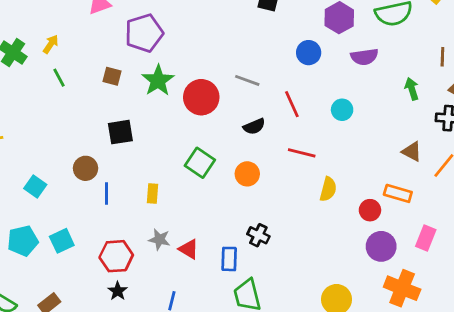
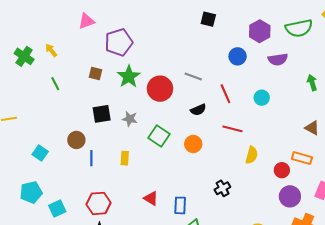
yellow arrow: (51, 44) -> (51, 50), turned -72
green line: (59, 78) -> (55, 84), moved
black cross: (258, 235) -> (222, 188), moved, turned 35
gray star: (159, 239) -> (130, 119), moved
cyan square: (62, 241) -> (57, 208), moved

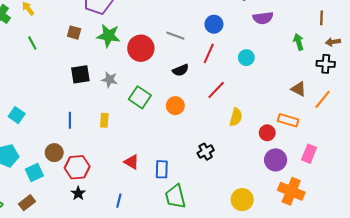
blue circle: (238, 56) -> (214, 24), moved
green star: (129, 77) -> (109, 36), turned -30
red line: (225, 94) -> (209, 53), turned 48
red line: (233, 129) -> (216, 90), turned -60
brown circle: (76, 140) -> (54, 153), moved

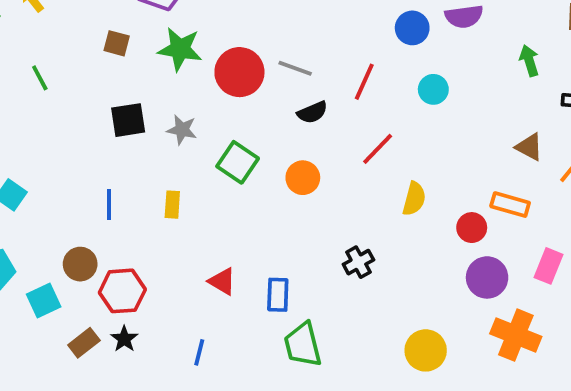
blue circle: (214, 24) -> (412, 28), moved
gray line: (175, 36) -> (295, 68), moved
green line: (32, 43) -> (40, 78), moved
brown rectangle: (27, 203) -> (84, 343), moved

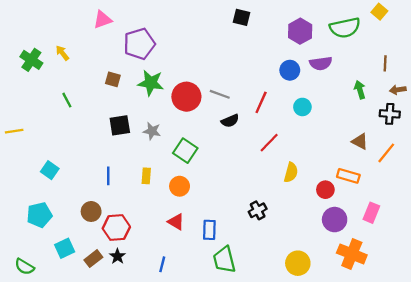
orange circle: (303, 178) -> (180, 186), moved
cyan square: (44, 301) -> (65, 248), moved

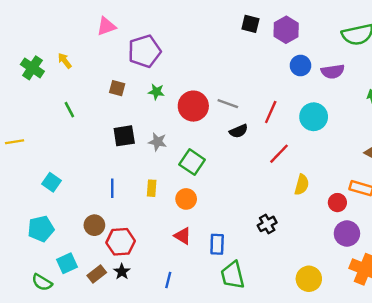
purple hexagon: (300, 31) -> (286, 30), moved
blue circle: (290, 70) -> (300, 66), moved
green star: (151, 83) -> (156, 92), size x0.6
cyan circle: (302, 107) -> (314, 117), size x1.5
green semicircle: (24, 267) -> (42, 282), moved

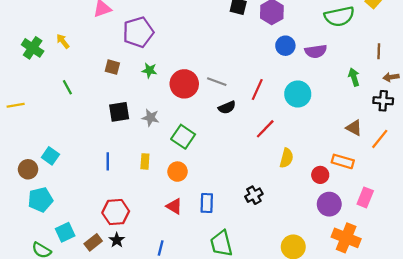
yellow line: (15, 142) -> (16, 105), moved
brown circle: (94, 225) -> (28, 169), moved
blue rectangle: (217, 244) -> (207, 203), moved

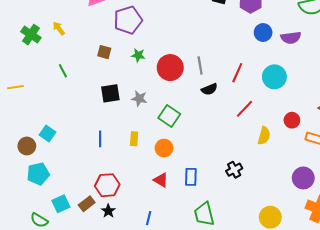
gray line: (217, 82) -> (200, 66), turned 60
red circle: (320, 175) -> (292, 120), moved
brown rectangle: (93, 242) -> (87, 204), moved

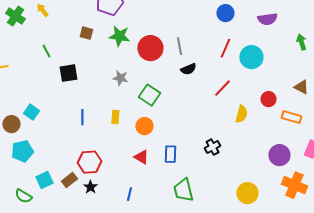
blue circle: (263, 33) -> (225, 13), moved
green star: (138, 55) -> (119, 36), size x1.5
red line: (237, 73) -> (225, 48), moved
black square: (110, 93) -> (68, 73), moved

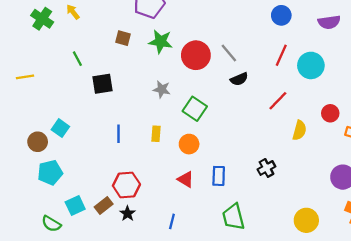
gray line: (179, 46) -> (229, 53), turned -30

